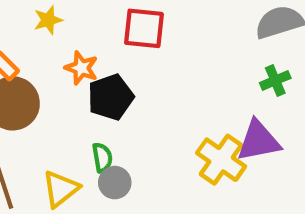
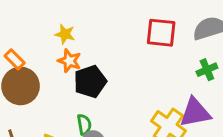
yellow star: (48, 20) -> (65, 34), moved, turned 30
red square: (144, 28) -> (161, 33), moved

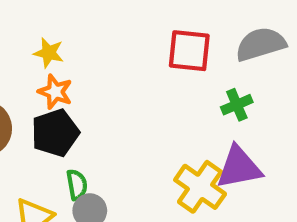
green cross: (207, 70) -> (237, 105), moved
black pentagon: (90, 82) -> (55, 133), moved

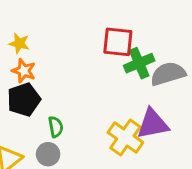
gray semicircle: (261, 44) -> (168, 74), moved
green cross: (237, 105) -> (139, 63), moved, size x1.4
green semicircle: (77, 185) -> (56, 127), moved

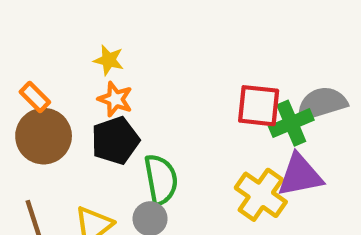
red square: (118, 42) -> (259, 106), moved
green cross: (139, 63) -> (291, 123), moved
green semicircle: (56, 127) -> (161, 180), size x1.6

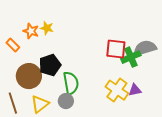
orange star: (115, 99) -> (31, 31), moved
brown circle: (44, 136) -> (29, 76), moved
purple triangle: (300, 175) -> (135, 90), moved, size x0.6

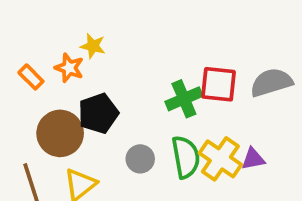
orange star: (31, 31) -> (69, 68), moved
green cross: (131, 57) -> (184, 99), moved
green semicircle: (71, 83) -> (186, 157), moved
gray circle: (66, 101) -> (140, 159), moved

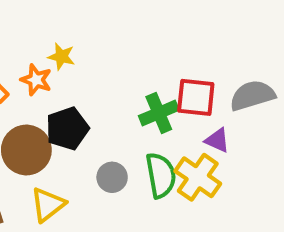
purple triangle: (253, 159) -> (217, 140), moved, turned 35

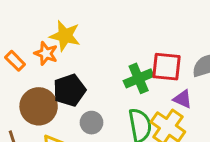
yellow star: (61, 56) -> (65, 36), size x1.5
gray circle: (112, 177) -> (92, 123), moved

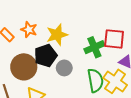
yellow star: (65, 36) -> (57, 35), moved, turned -30
gray circle: (92, 123) -> (64, 68), moved

